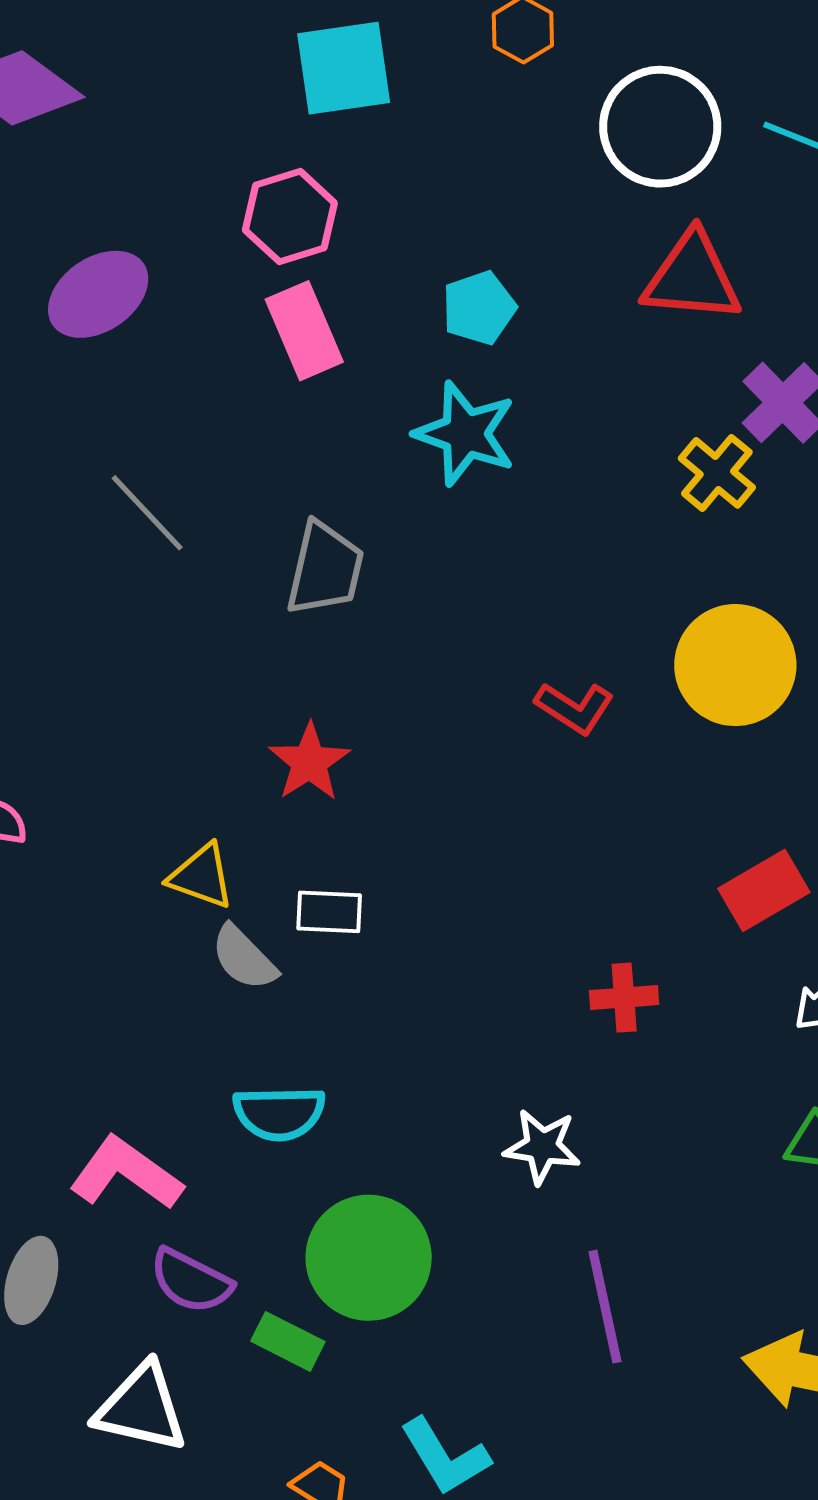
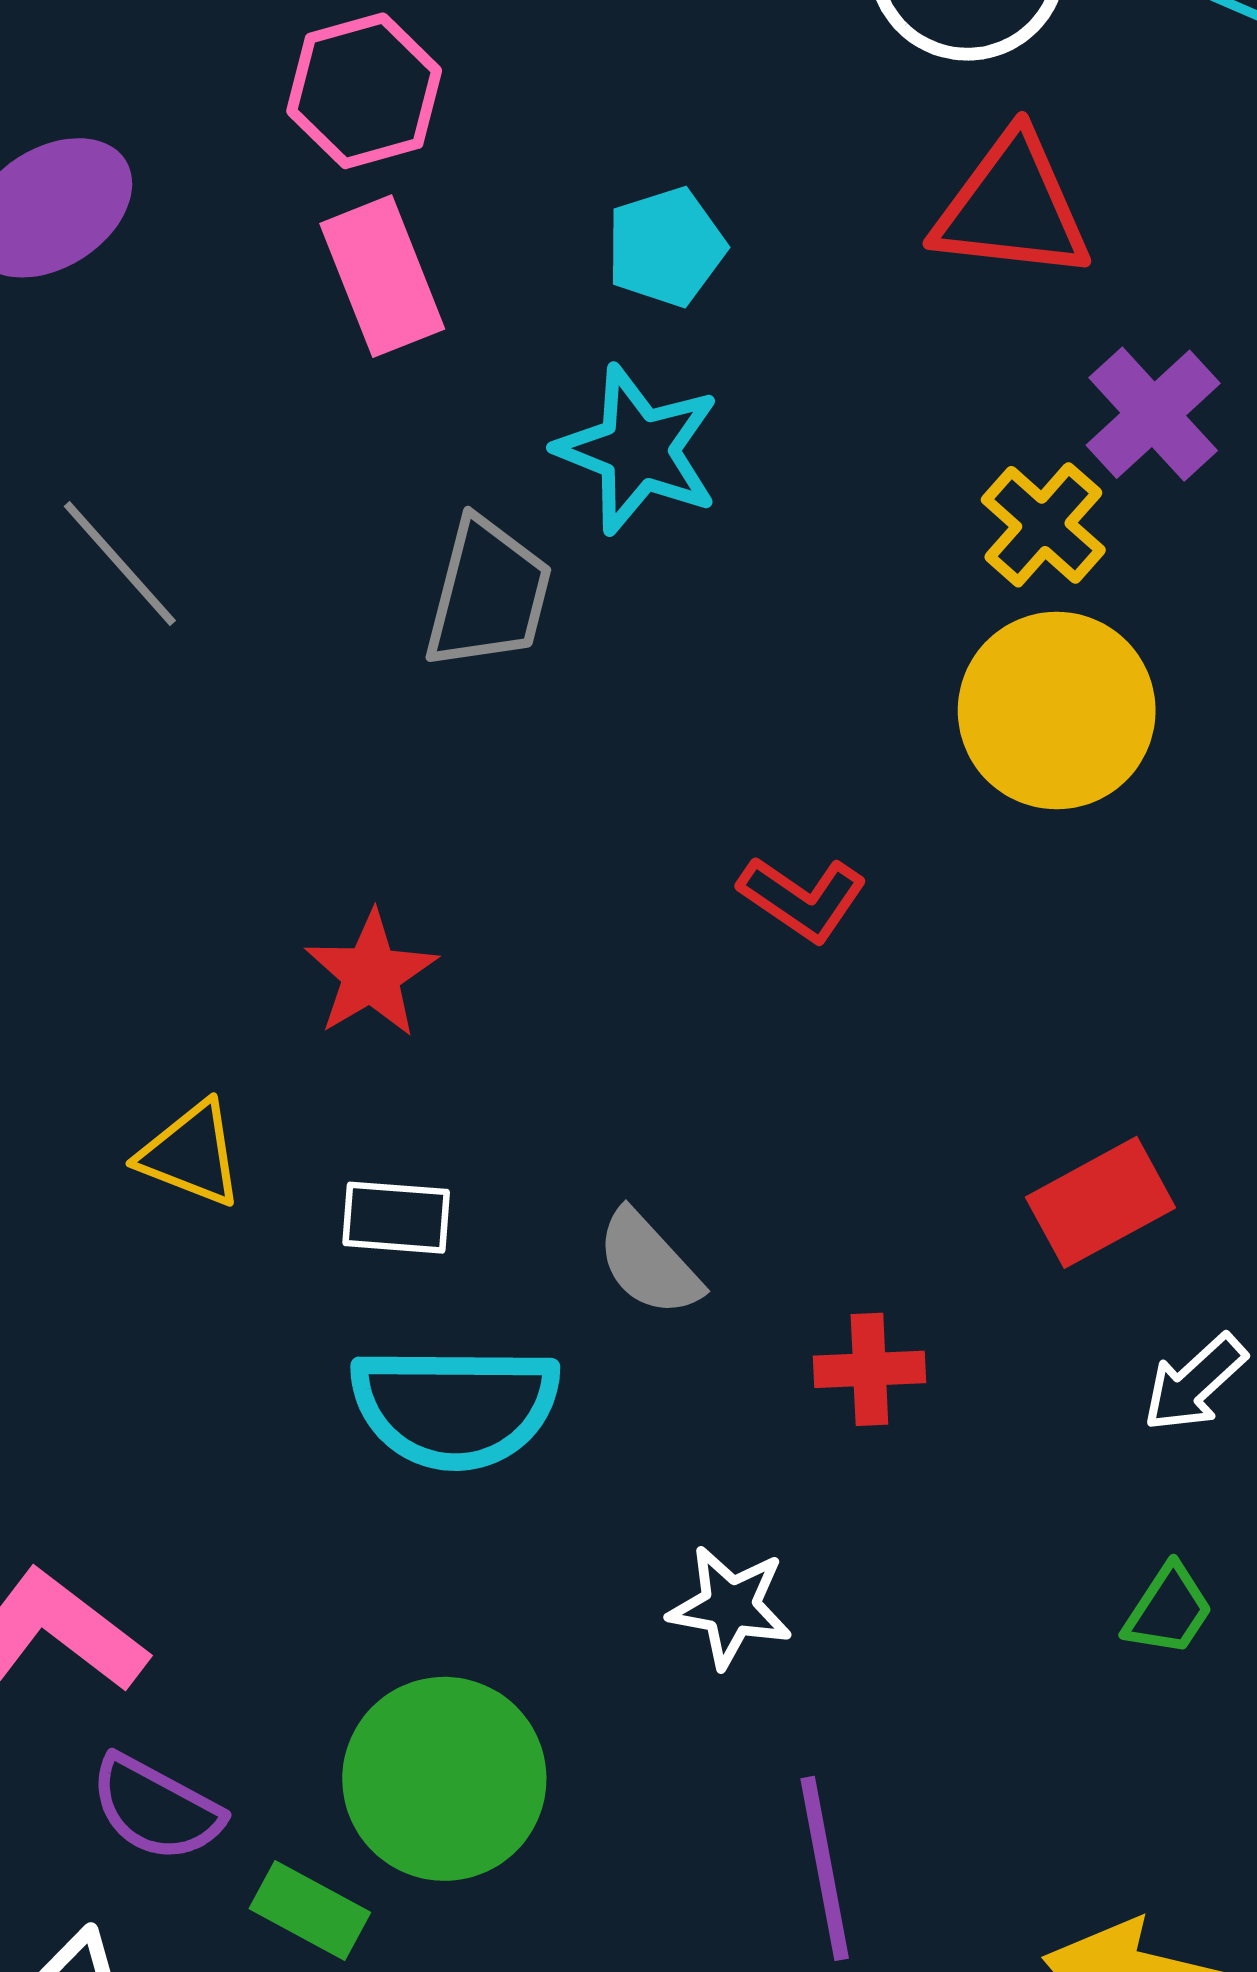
gray trapezoid: (325, 569) -> (488, 594), moved
yellow circle: (735, 665) -> (1057, 711), moved
gray semicircle: (244, 958) -> (649, 1263), moved
cyan semicircle: (279, 1113) -> (455, 1407), moved, size x1.4

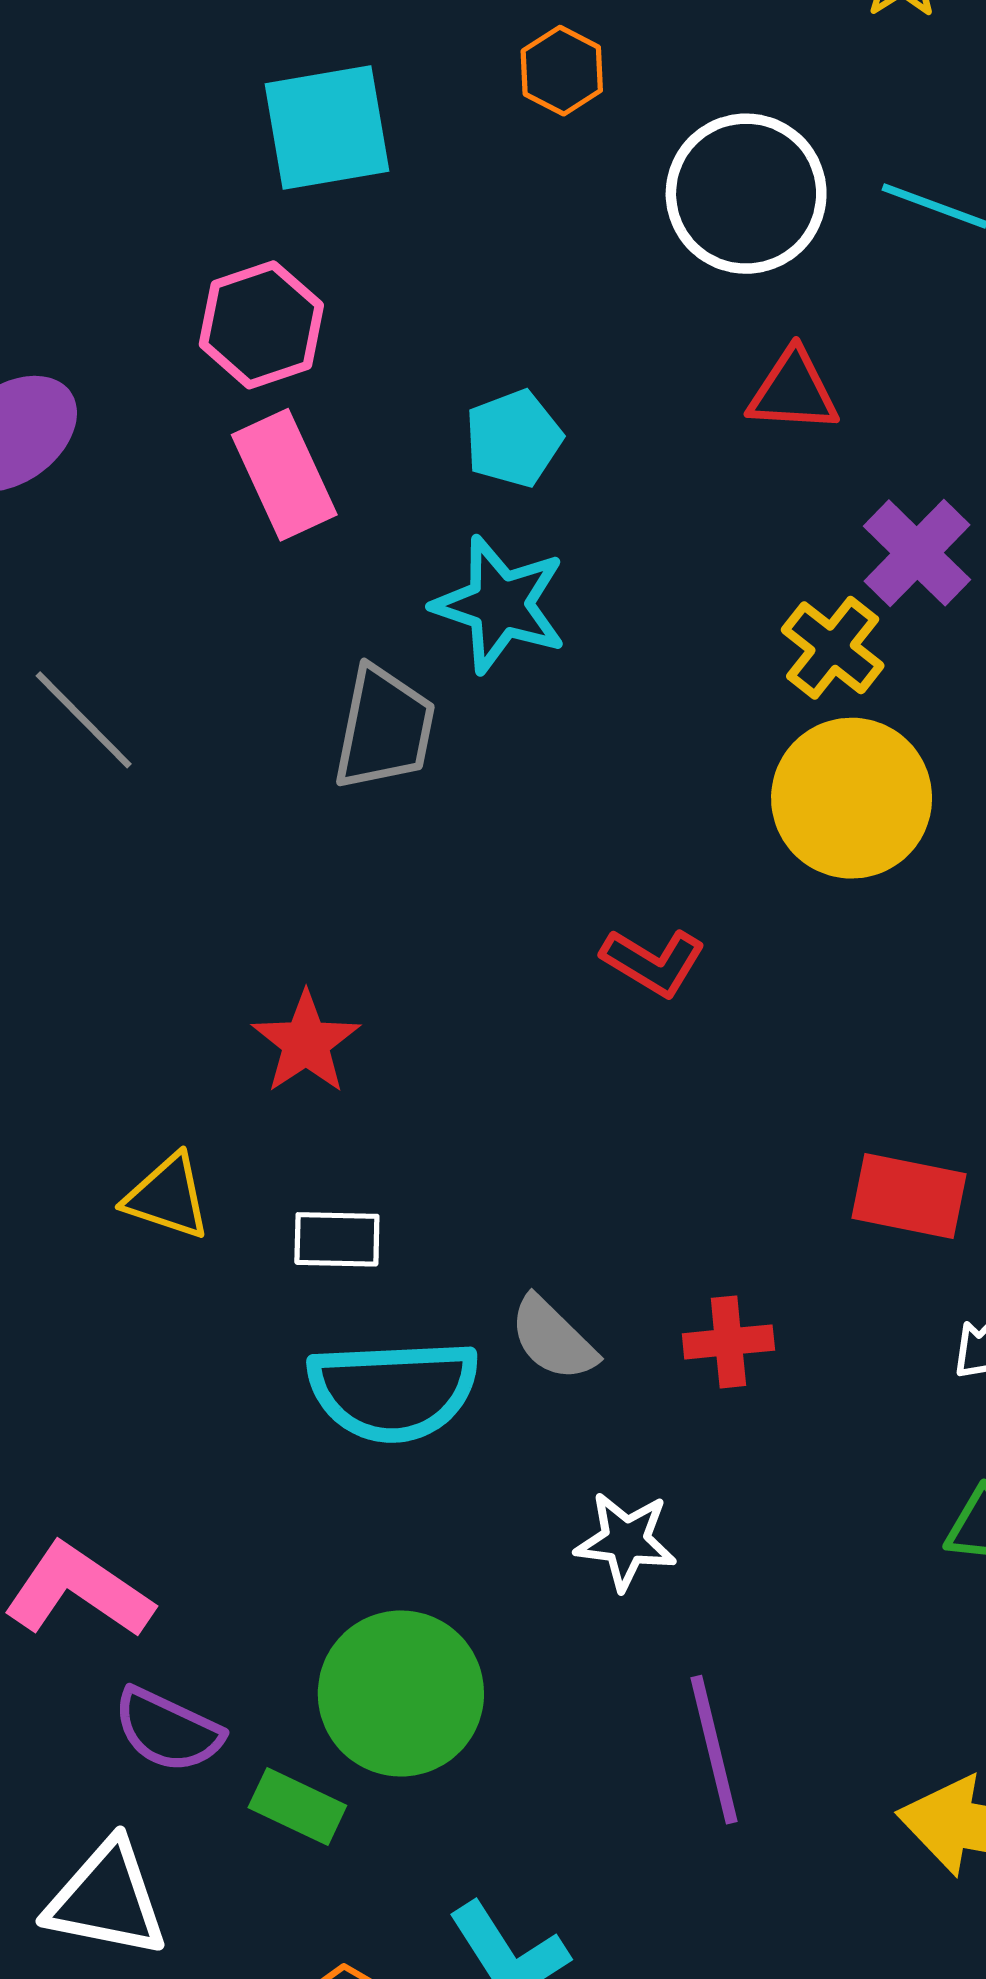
red triangle: (1012, 207) -> (793, 391), size x0.7
red rectangle: (1101, 1202) -> (909, 1196), turned 43
gray semicircle: (649, 1263) -> (553, 1339), moved

